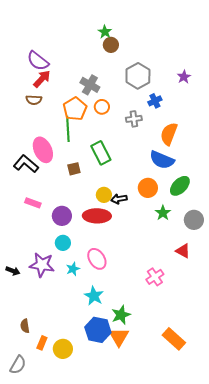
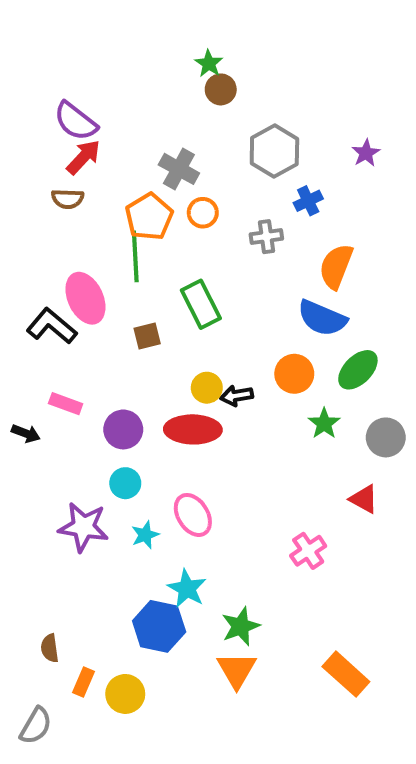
black arrow: (13, 271) -> (26, 433), moved
blue hexagon: (98, 330) -> (159, 626), moved

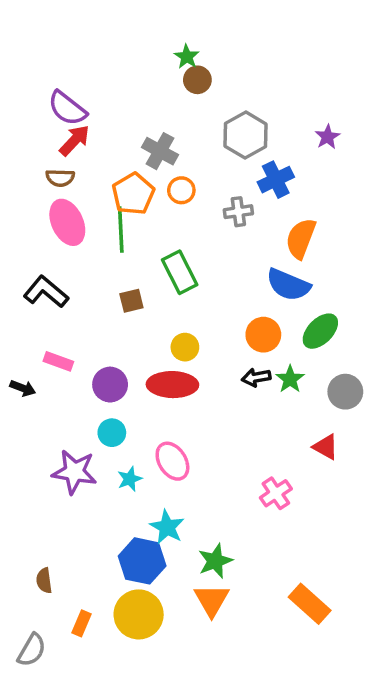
blue cross: (308, 201) -> (276, 180), size x1.4
pink ellipse: (85, 298) -> (67, 222), moved
black arrow: (237, 396) -> (256, 377), moved
orange rectangle: (83, 682) -> (82, 623), moved
yellow circle: (125, 694) -> (139, 614), moved, size x1.4

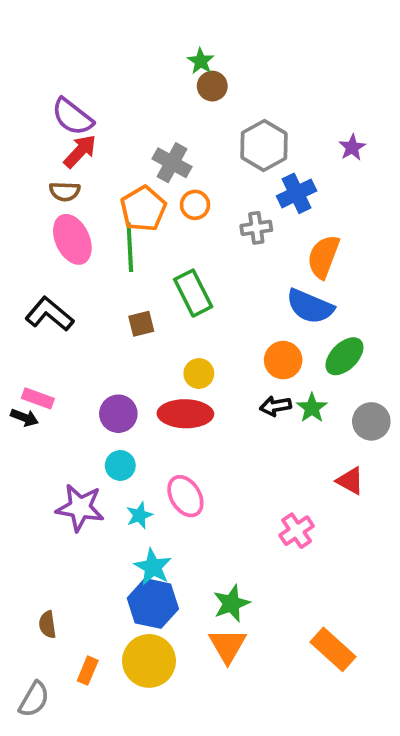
pink rectangle: (58, 361) -> (38, 398), moved
cyan star: (167, 527) -> (153, 567), moved

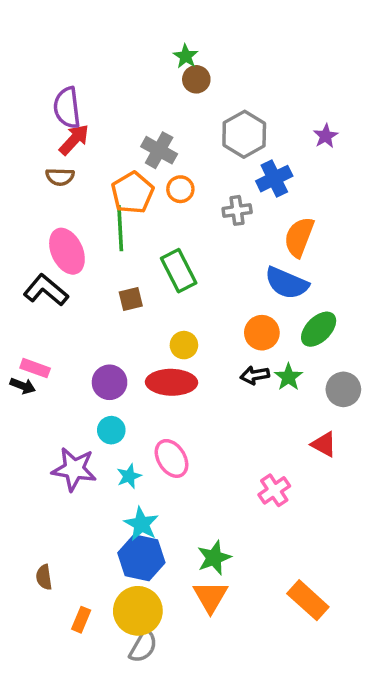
purple semicircle: (72, 117) -> (67, 108), turned 45
pink ellipse: (72, 239) -> (67, 251), moved
gray semicircle: (34, 699) -> (143, 646), moved

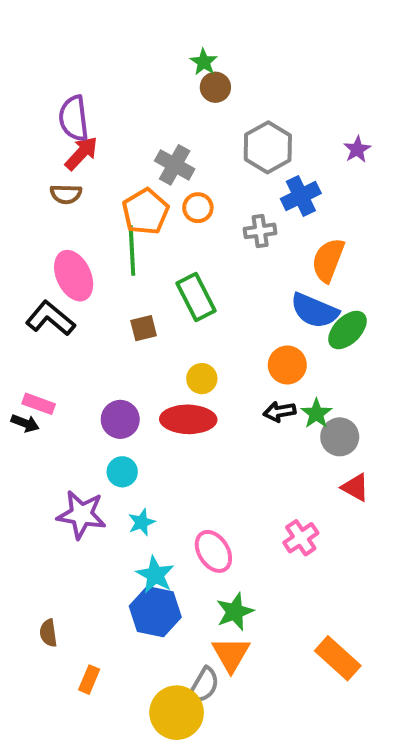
green ellipse: (319, 329) -> (347, 330), moved
gray circle: (343, 389) -> (340, 437), moved
pink ellipse: (172, 458) -> (213, 551), moved
yellow circle: (138, 611) -> (177, 713), moved
gray semicircle: (143, 646) -> (204, 685), moved

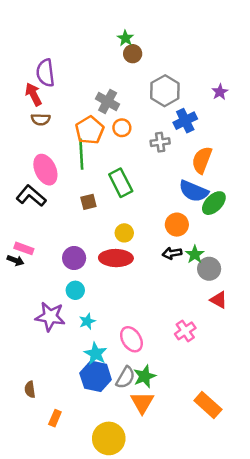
red arrow: (81, 153) -> (33, 94), moved, turned -70
gray semicircle: (204, 685) -> (125, 378), moved

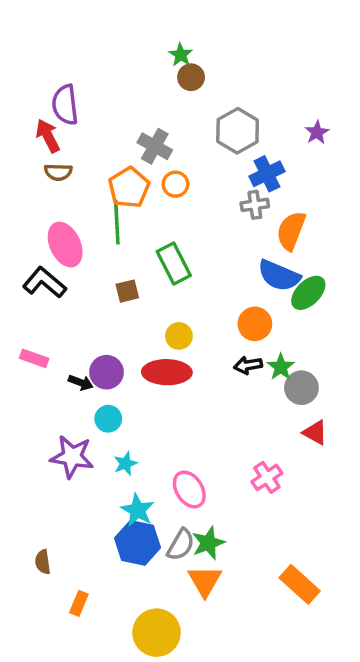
gray cross: (160, 142) -> (255, 205), moved
black arrow: (16, 260) -> (81, 383), moved

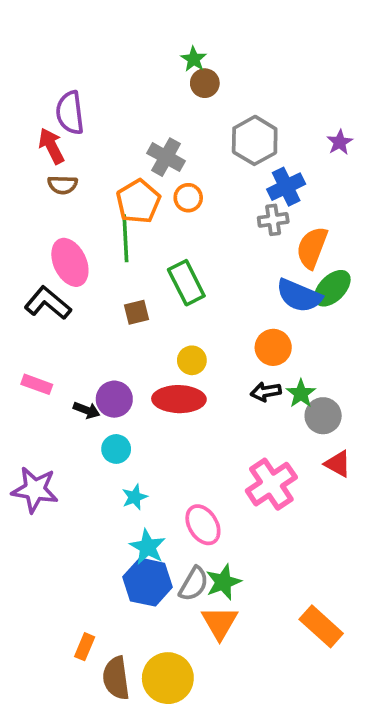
green ellipse: (308, 293) -> (332, 288), moved
purple star: (72, 457) -> (35, 490), moved
pink cross: (267, 477) -> (271, 484), moved, size x1.5
brown semicircle: (43, 562) -> (116, 678), moved, size x1.6

